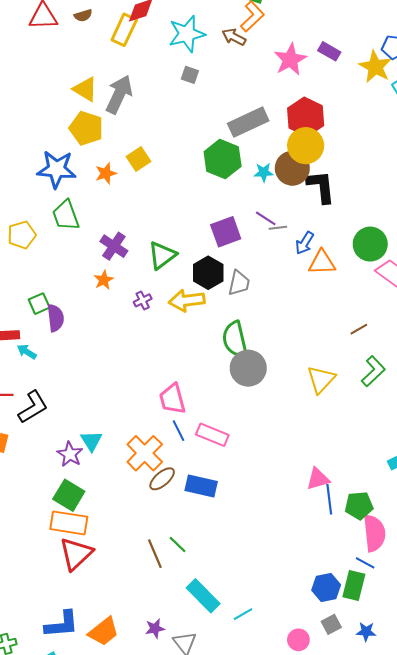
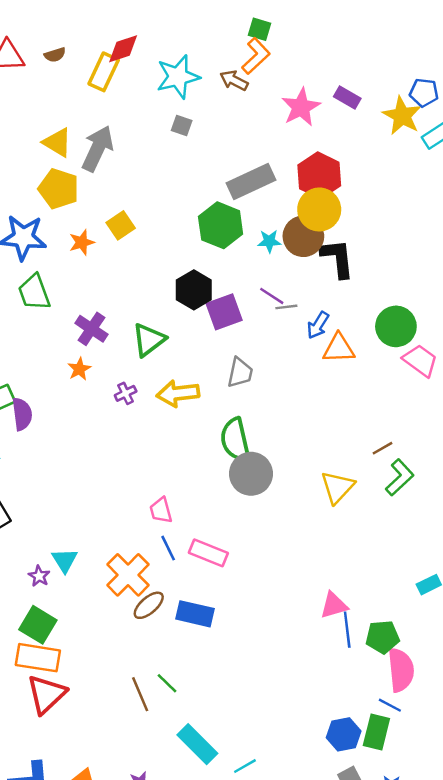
black hexagon: (208, 273) -> (194, 290), moved
brown line: (359, 329) -> (383, 448), moved
pink trapezoid: (172, 399) -> (161, 510), size x0.7
purple star: (70, 454) -> (39, 576), size x0.7

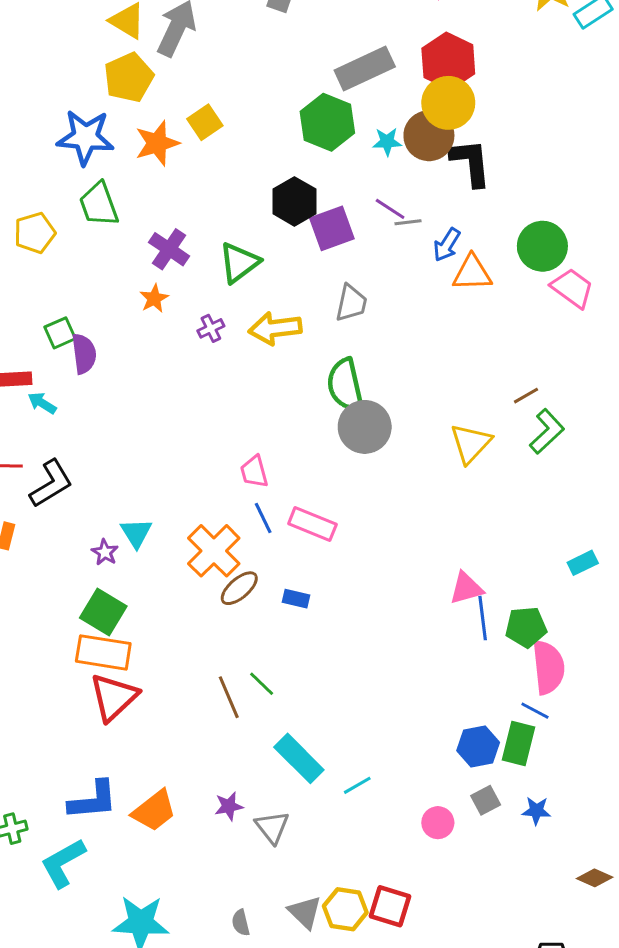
yellow pentagon: (59, 189) -> (129, 77), turned 30
orange star: (82, 242) -> (157, 143), size x1.4
blue rectangle: (195, 614) -> (296, 599), size x0.6

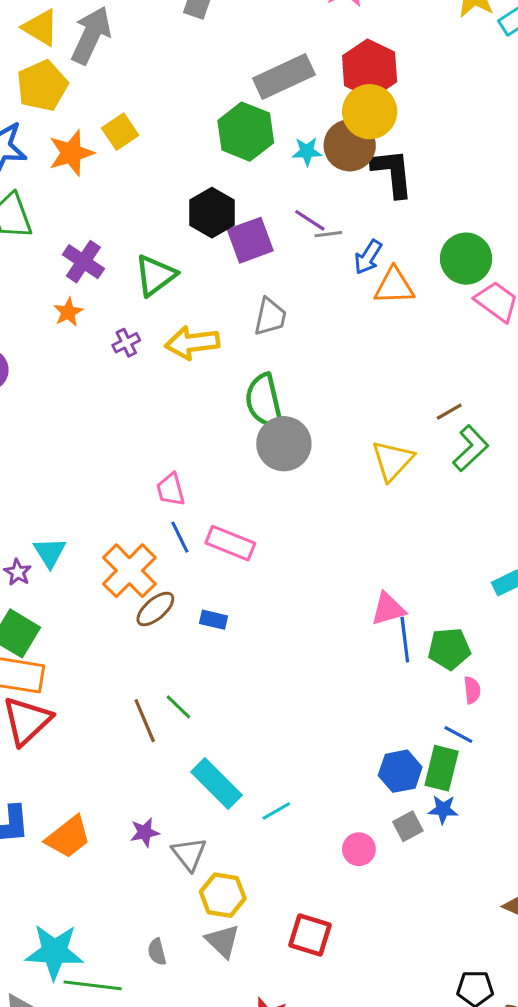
pink semicircle: (548, 667) -> (472, 690), size x0.5
blue star: (536, 811) -> (443, 809), moved
yellow hexagon: (345, 909) -> (223, 895), moved

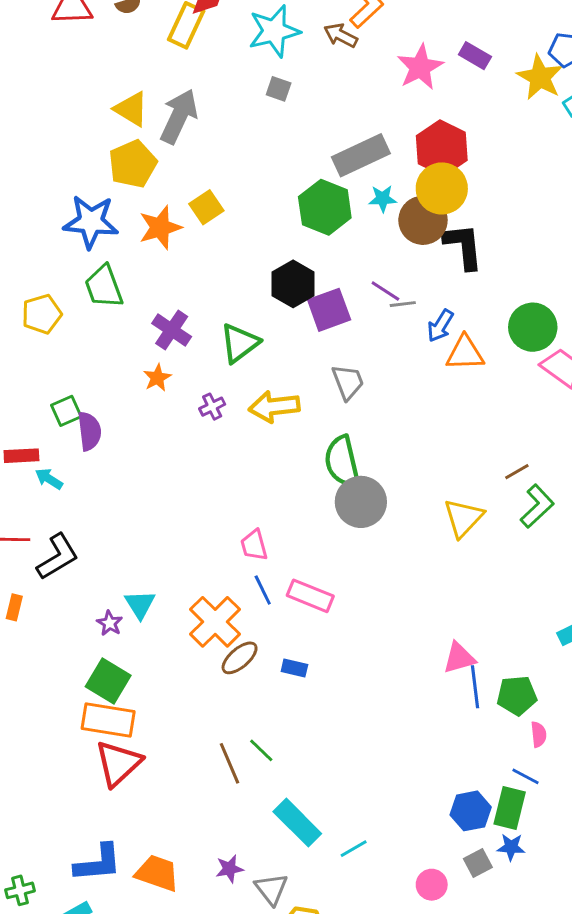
cyan star: (307, 151) -> (383, 199), moved
gray trapezoid: (270, 317) -> (348, 382), turned -33
orange trapezoid: (68, 837) -> (157, 873), turned -123

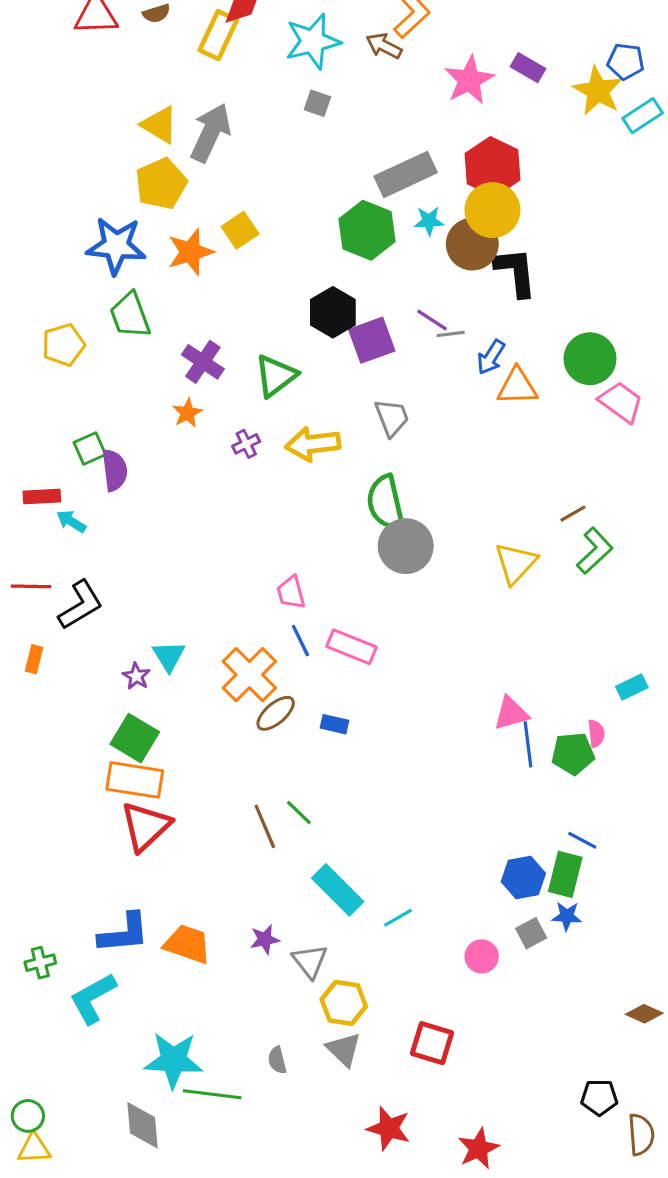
pink semicircle: (539, 734) -> (596, 733), moved

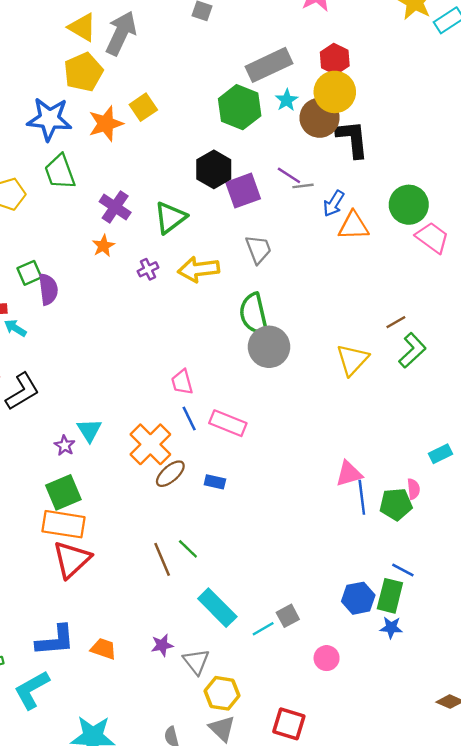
red hexagon: (492, 167) -> (335, 59), size x0.7
cyan star: (429, 221) -> (287, 100), turned -30
green square: (135, 738) -> (63, 492), turned 36
gray square: (531, 933) -> (288, 616), moved
orange trapezoid: (187, 944) -> (103, 649), size x0.7

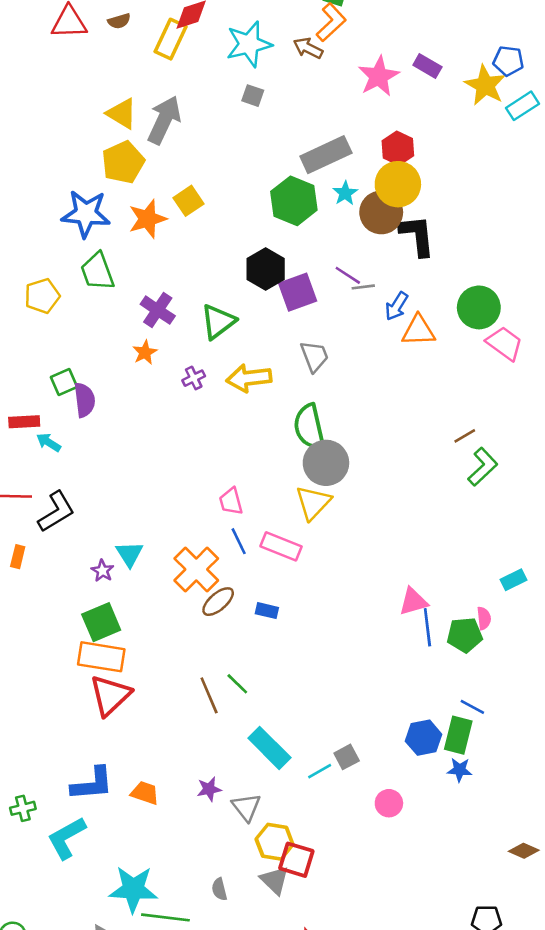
yellow triangle: (352, 360) -> (313, 503), moved
red square: (289, 724) -> (296, 860), moved

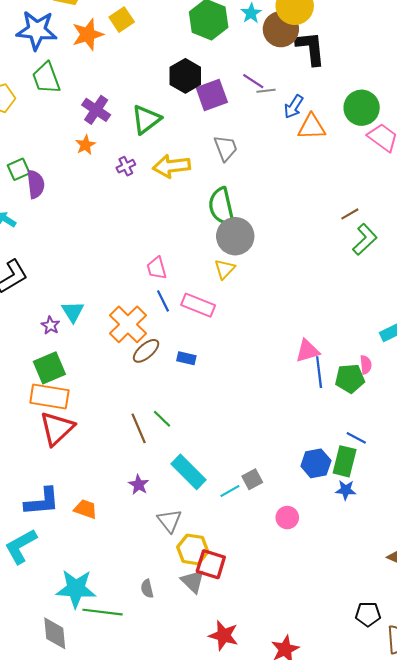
yellow triangle: (313, 503) -> (225, 269), size x0.7
purple star: (209, 789) -> (139, 485), moved, turned -30

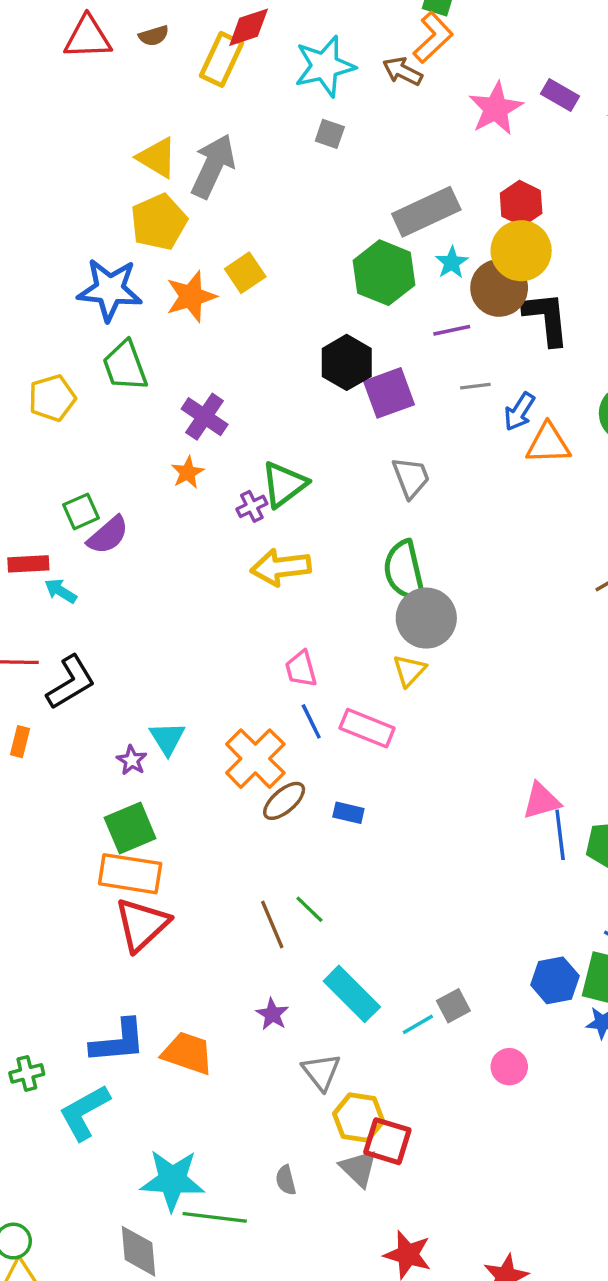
purple line: (253, 81) -> (452, 330), moved, turned -45
green triangle: (146, 119) -> (284, 484), moved
yellow arrow: (172, 166) -> (281, 567), moved
purple semicircle: (36, 184) -> (108, 535), turned 56
orange trapezoid: (86, 509) -> (188, 1053), size x1.4

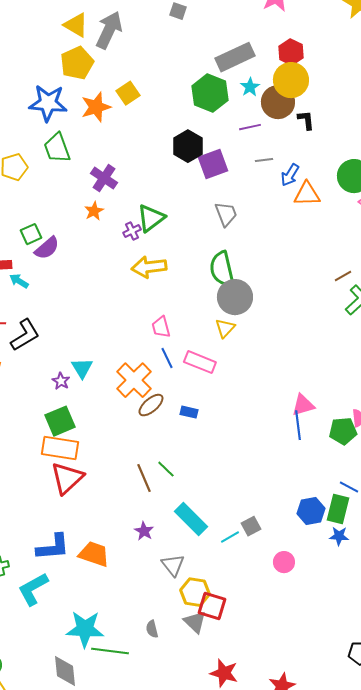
black L-shape: (546, 318) -> (306, 120), size x0.6
blue line: (560, 835) -> (298, 425), moved

